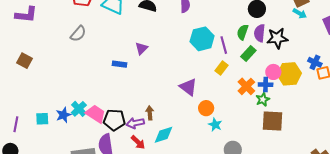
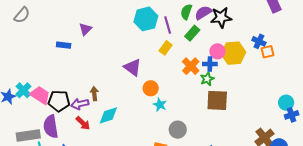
purple semicircle: (260, 33) -> (203, 13), turned 54

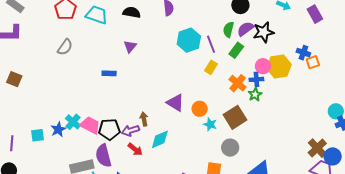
purple triangle: (85, 29) -> (130, 46), moved
purple triangle: (133, 67) -> (175, 103), moved
brown square: (217, 100) -> (235, 117), moved, turned -30

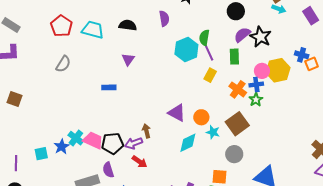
green semicircle: (228, 30) -> (204, 38), moved
black star: (264, 32) -> (261, 37), turned -30
green rectangle: (236, 50) -> (234, 57), turned -35
cyan diamond: (160, 139) -> (188, 143), moved
purple semicircle: (103, 156) -> (108, 170), size x0.7

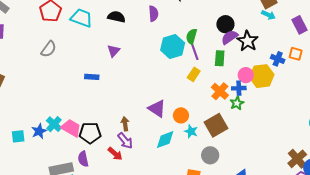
black circle: (236, 11) -> (225, 24), moved
blue cross: (302, 55) -> (278, 59), moved
orange square: (312, 64) -> (296, 54), moved, turned 32
purple arrow: (134, 143) -> (125, 141), moved, turned -114

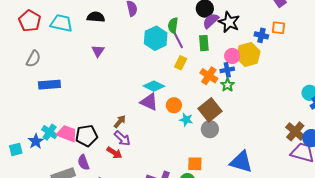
blue rectangle: (92, 77) -> (49, 85), moved, size x1.5
brown arrow: (125, 124) -> (120, 122), turned 56
cyan diamond: (165, 140) -> (154, 86), moved, turned 55
gray circle: (210, 155) -> (210, 129), moved

